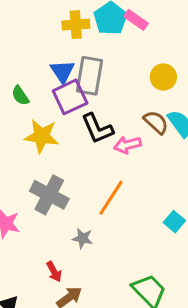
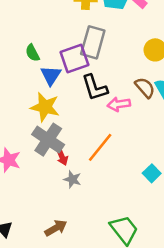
blue triangle: (62, 71) -> (51, 75), moved
yellow star: (42, 136) -> (45, 107), moved
red arrow: (54, 272) -> (62, 156), moved

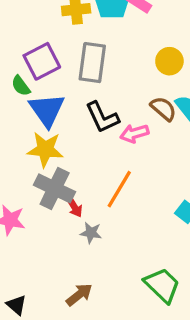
purple square: (74, 58) -> (42, 61), moved
blue triangle: (51, 75) -> (47, 110), size x1.4

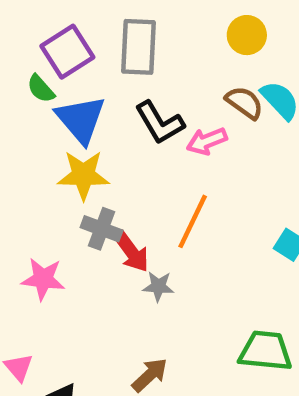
gray cross: (55, 188) -> (102, 229), size x0.7
red arrow: (74, 207) -> (131, 252), size x1.4
green trapezoid: (162, 285) -> (265, 351), turned -33

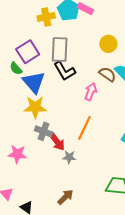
black L-shape: (160, 123) -> (65, 71), moved
pink arrow: (207, 141) -> (91, 92), turned 132

